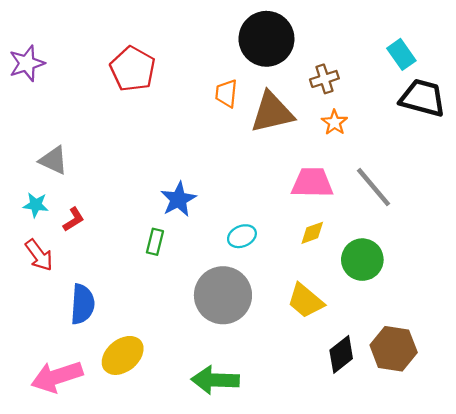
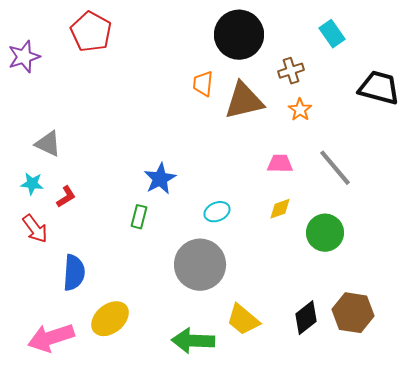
cyan rectangle: (401, 54) -> (332, 34), moved
red pentagon: (133, 69) -> (91, 32), moved
pink trapezoid: (312, 183) -> (280, 164), size x0.7
yellow trapezoid: (305, 301) -> (243, 320), moved

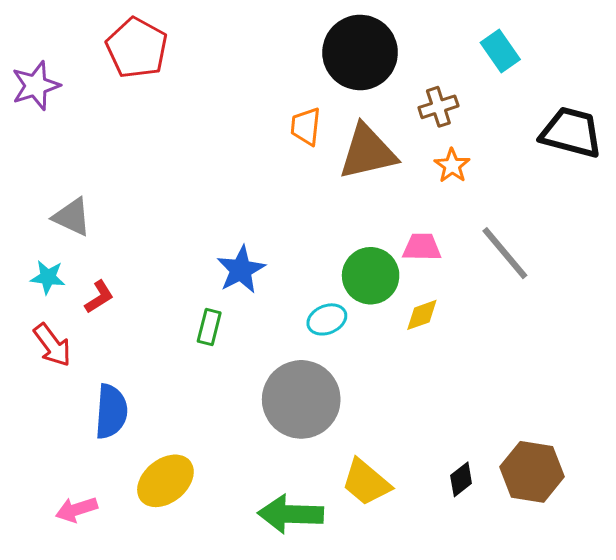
green circle: (325, 233) -> (371, 276), moved
black diamond: (306, 318) -> (461, 479), size x0.7
pink arrow: (51, 338) -> (76, 510), size x0.6

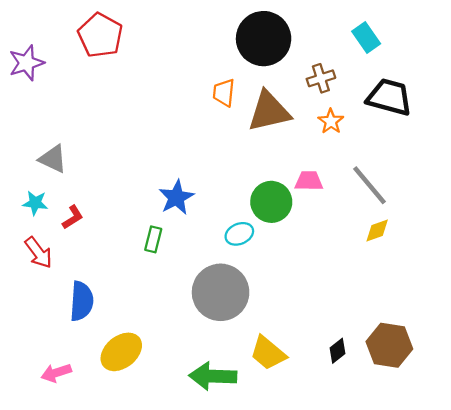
black trapezoid: (571, 132) -> (389, 97), moved
yellow diamond: (422, 315) -> (377, 231), moved

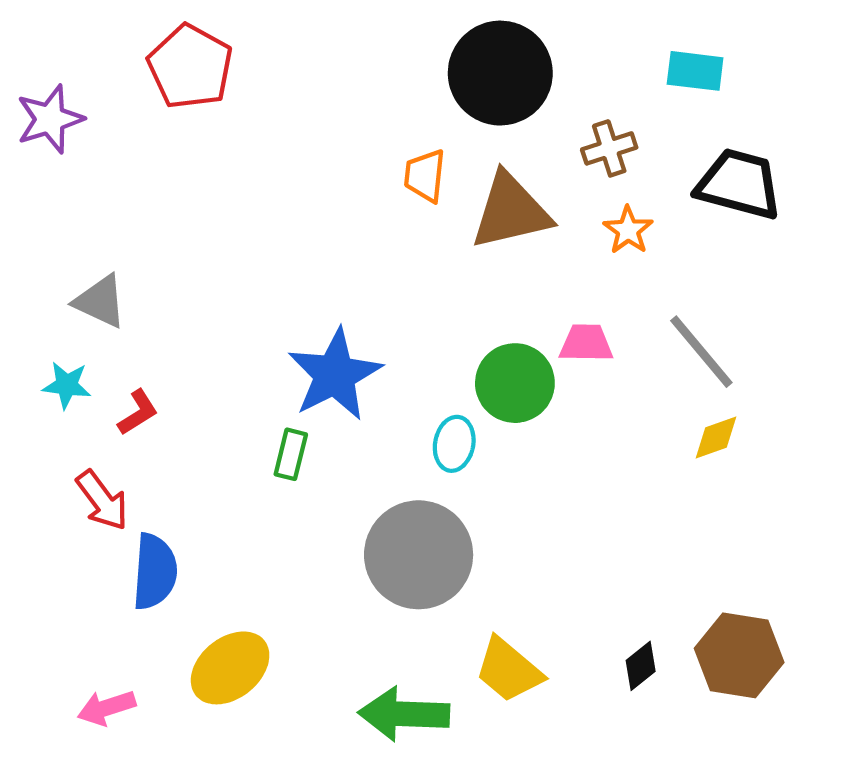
cyan rectangle: (366, 38) -> (695, 71), turned -48
blue star: (176, 197) -> (335, 375), size x1.4
cyan ellipse: (239, 234) -> (454, 444), turned -56
red arrow: (39, 253) -> (102, 500), moved

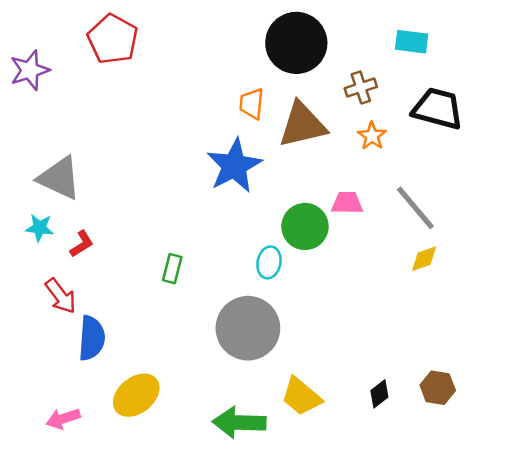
gray triangle: (100, 301) -> (59, 178), size x1.4
blue star: (335, 375) -> (234, 166), moved
brown hexagon: (739, 655) -> (438, 388), size x0.7

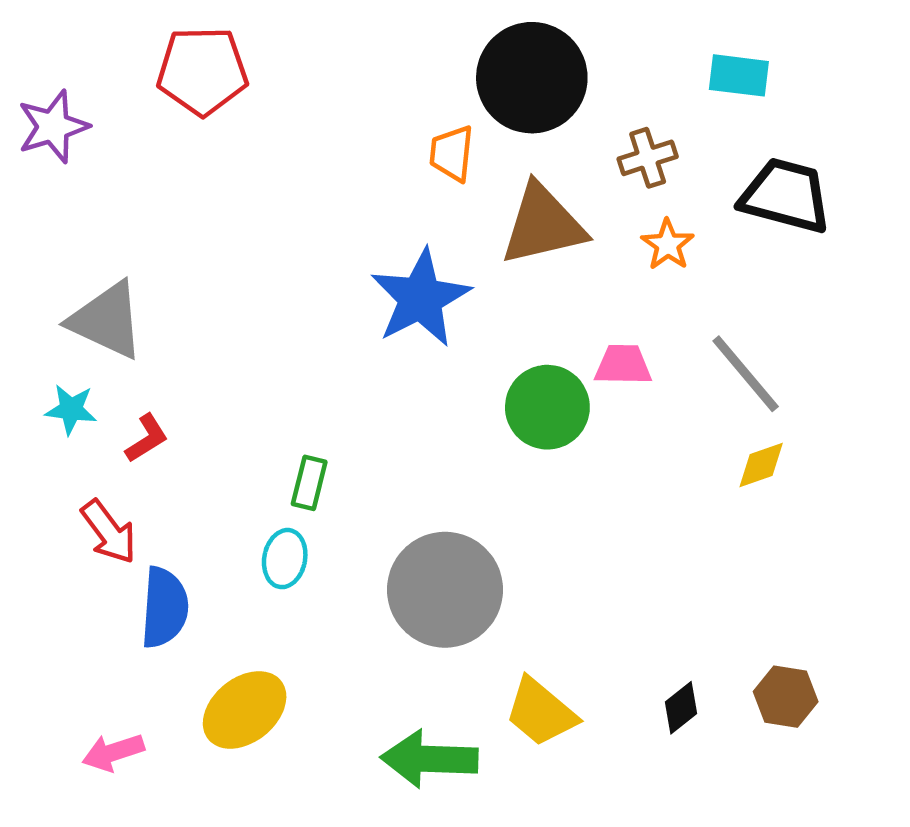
red pentagon: (113, 39) -> (202, 71), turned -30
orange trapezoid: (252, 104) -> (452, 153), moved
cyan ellipse: (269, 262) -> (285, 559), moved

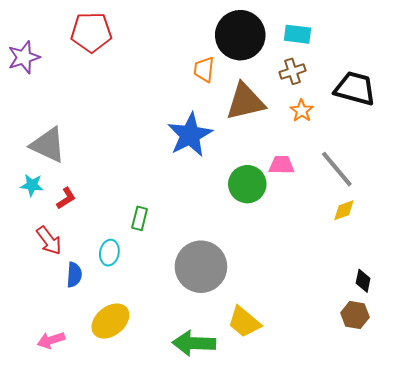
cyan rectangle: (739, 75) -> (298, 34), moved
cyan ellipse: (285, 559) -> (109, 253), moved
blue semicircle: (164, 608) -> (74, 275), size x0.7
black diamond: (681, 708) -> (363, 281), moved, turned -40

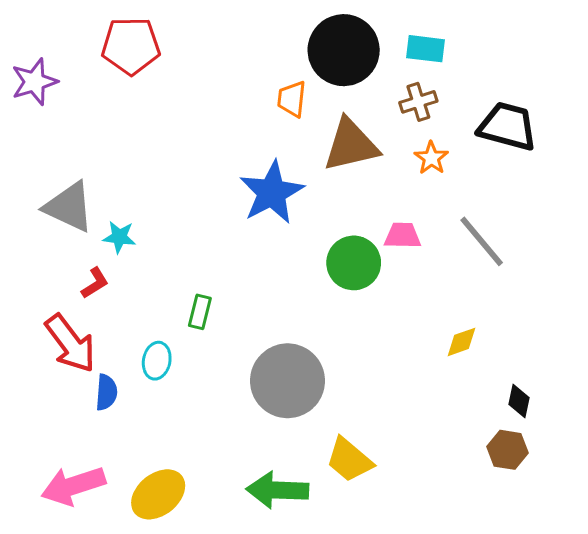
cyan star: (32, 185) -> (119, 237), moved
yellow diamond: (344, 210) -> (461, 342), moved
red arrow: (49, 241) -> (70, 343), size x1.4
yellow ellipse: (110, 321) -> (158, 494), moved
pink arrow: (51, 340) -> (73, 486), size x1.6

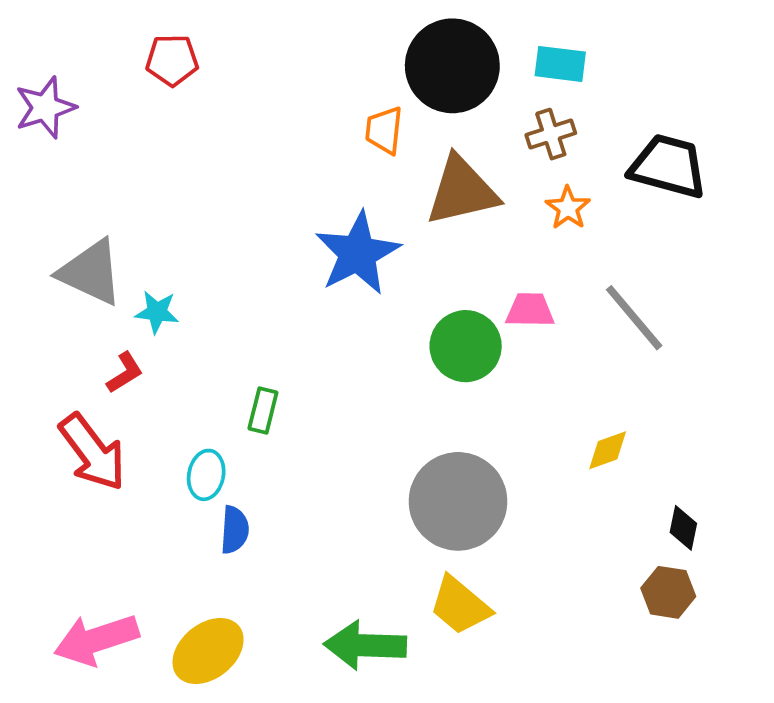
red pentagon: (131, 46) -> (172, 60), size x0.7
gray circle: (288, 381) -> (458, 501), moved
blue semicircle: (106, 392) -> (235, 530), moved

